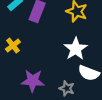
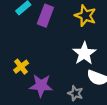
yellow cross: (13, 46) -> (21, 67), moved

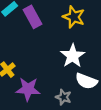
purple rectangle: (45, 16) -> (33, 17), turned -50

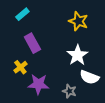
purple rectangle: (33, 17) -> (32, 43), moved

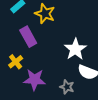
yellow star: (78, 21) -> (45, 14), moved

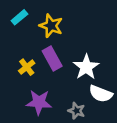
purple rectangle: (28, 37) -> (52, 59), moved
yellow cross: (16, 62) -> (27, 67), moved

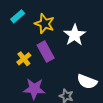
white star: (86, 67) -> (75, 35), moved

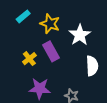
white semicircle: (87, 82) -> (92, 66), moved, turned -114

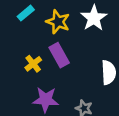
white star: (80, 35) -> (94, 18), moved

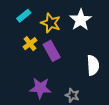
yellow cross: (33, 64) -> (30, 44), moved

